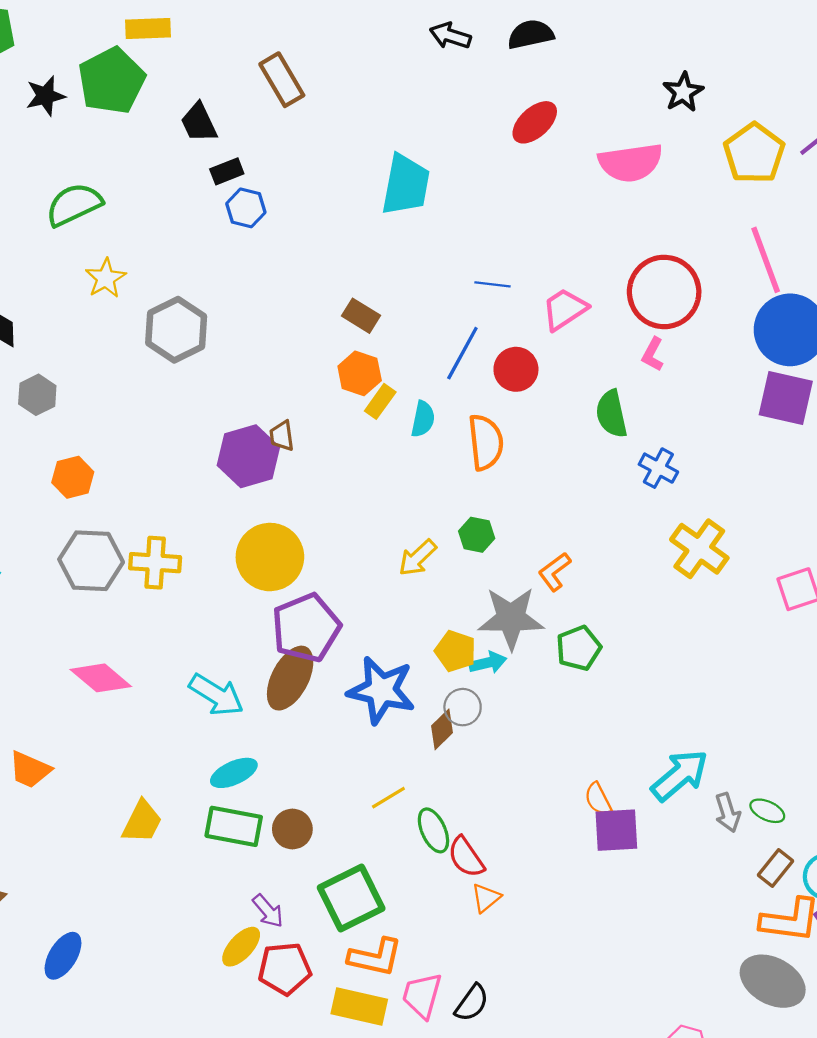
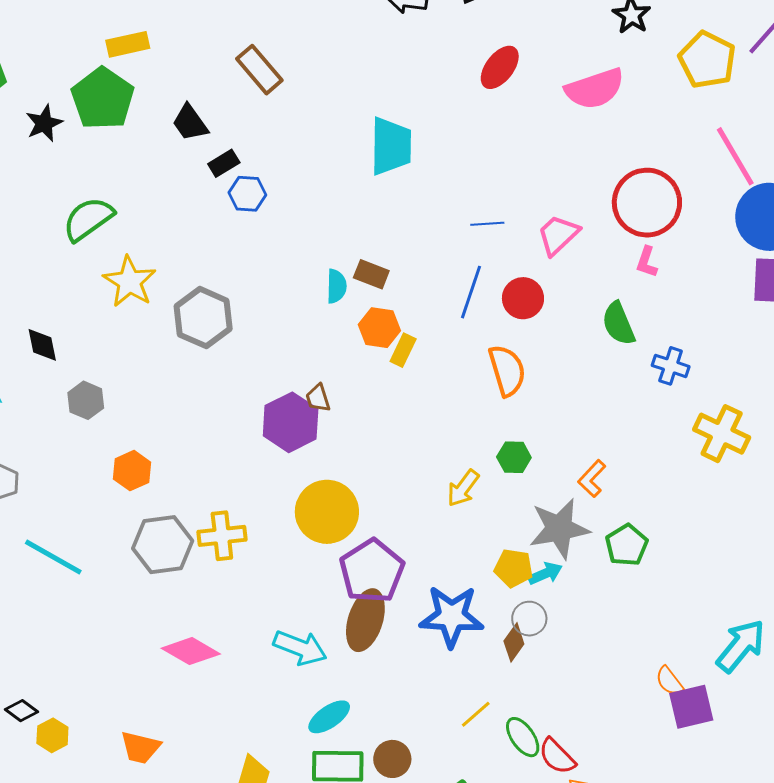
yellow star: (106, 278) -> (130, 282), size x1.4
cyan semicircle: (423, 419) -> (336, 286), moved

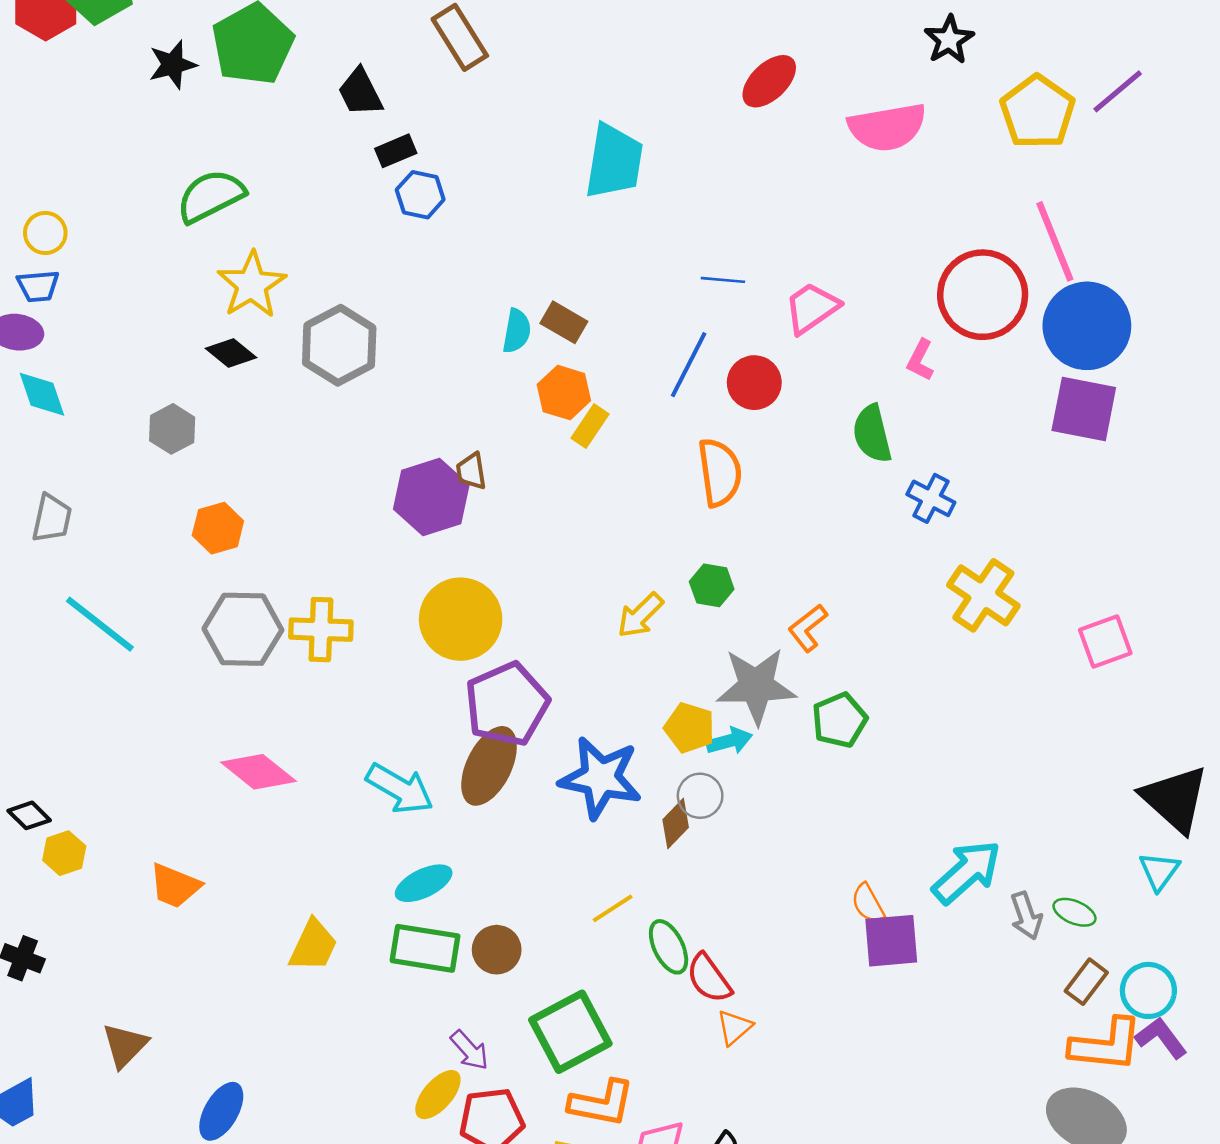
red circle: (647, 203) -> (983, 295), moved
black diamond: (42, 345) -> (231, 353), moved, turned -48

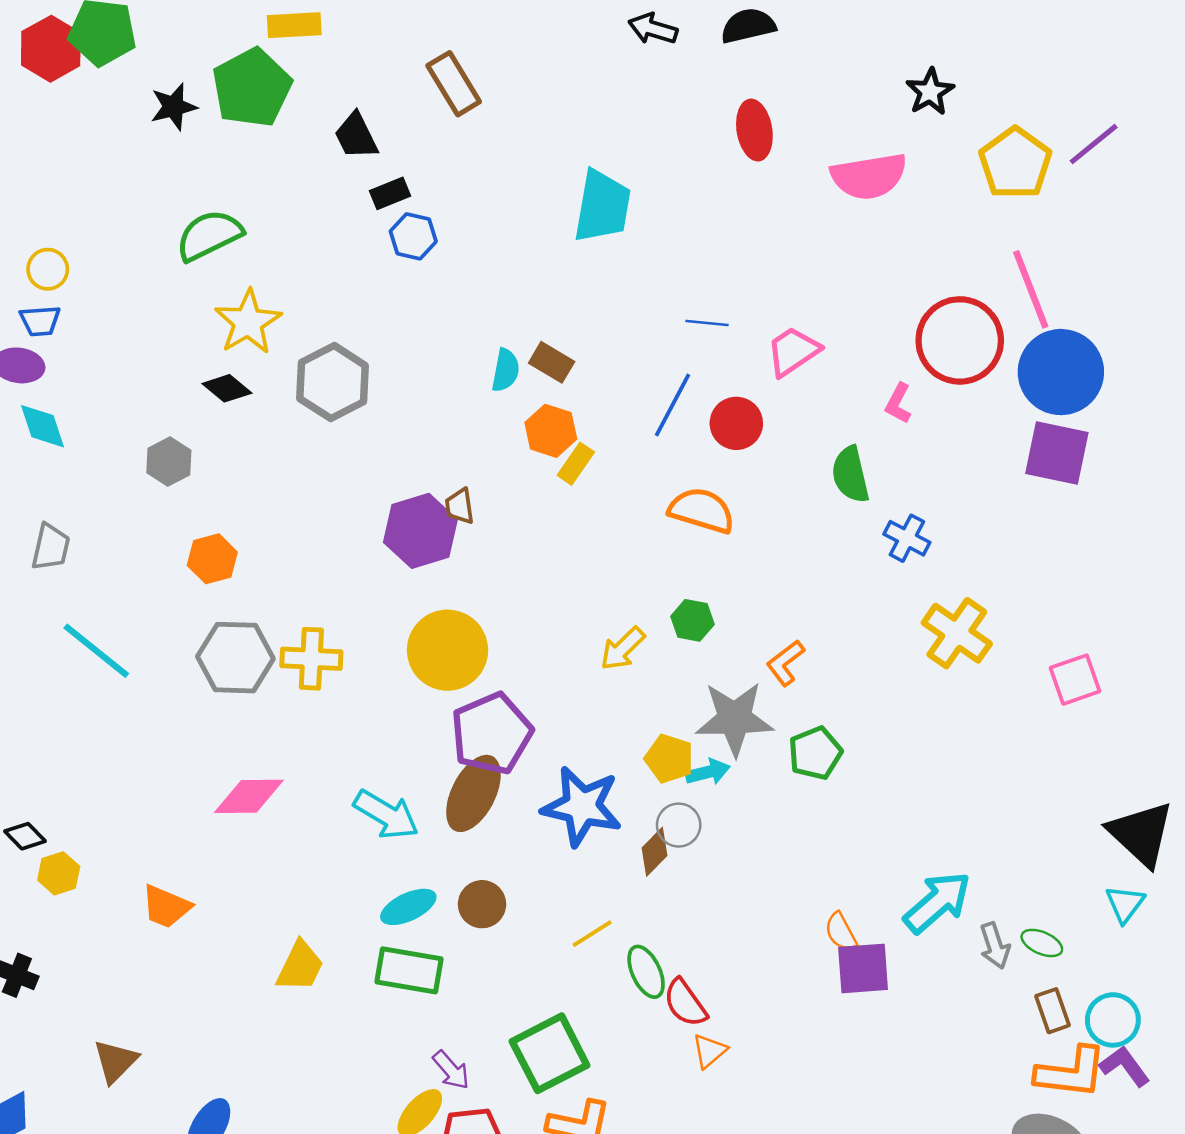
red ellipse: (769, 81) -> (754, 130), turned -56
orange semicircle: (720, 472) -> (702, 510), turned -66
pink diamond: (258, 772) -> (249, 796), turned -40
brown circle: (497, 950) -> (482, 904), moved
brown rectangle: (1086, 982) -> (1052, 1011), turned -57

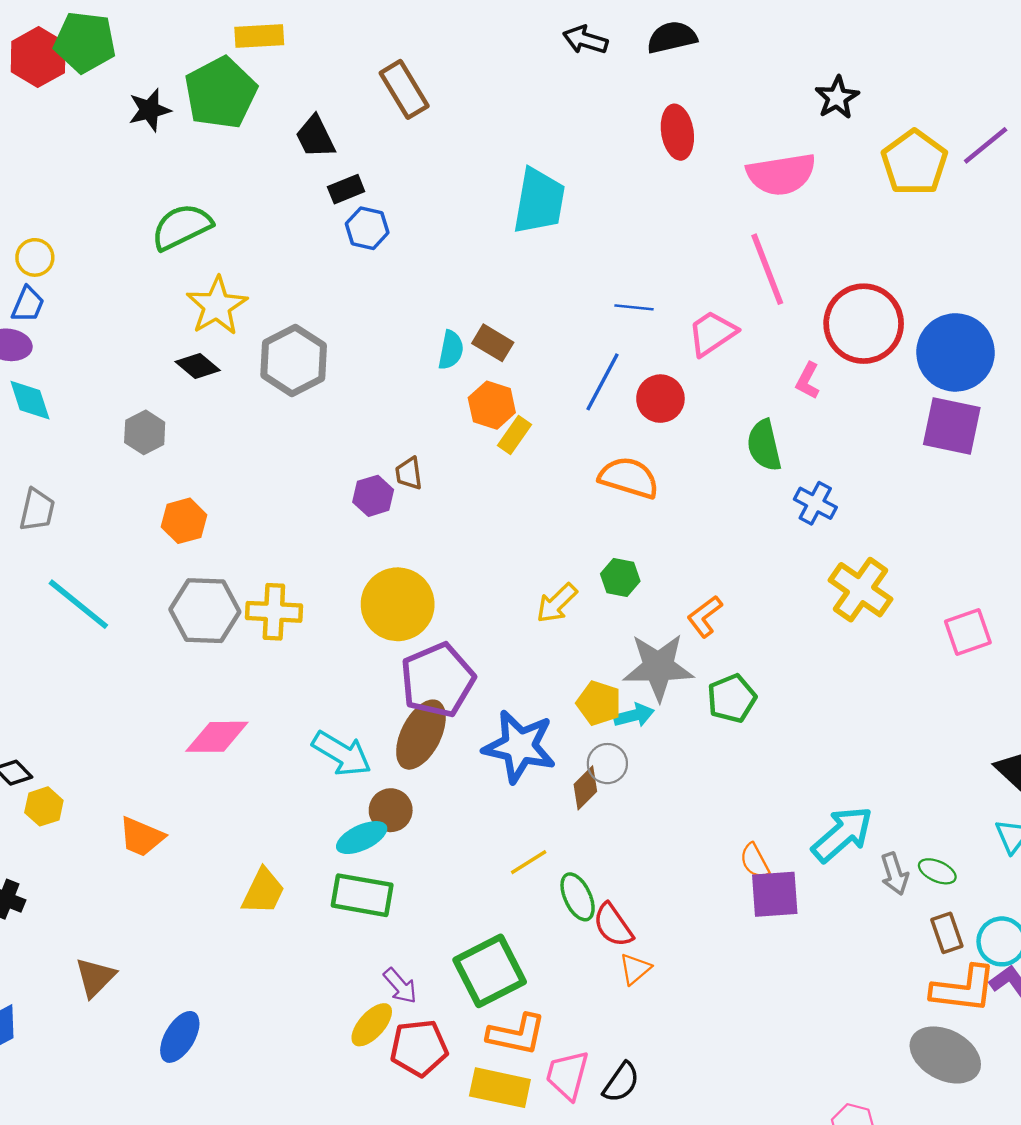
pink line: (1031, 289) -> (767, 269), moved
blue trapezoid: (40, 321) -> (28, 304), turned -63
purple hexagon: (420, 531) -> (373, 496), size x0.6
brown circle: (482, 904) -> (391, 810), moved

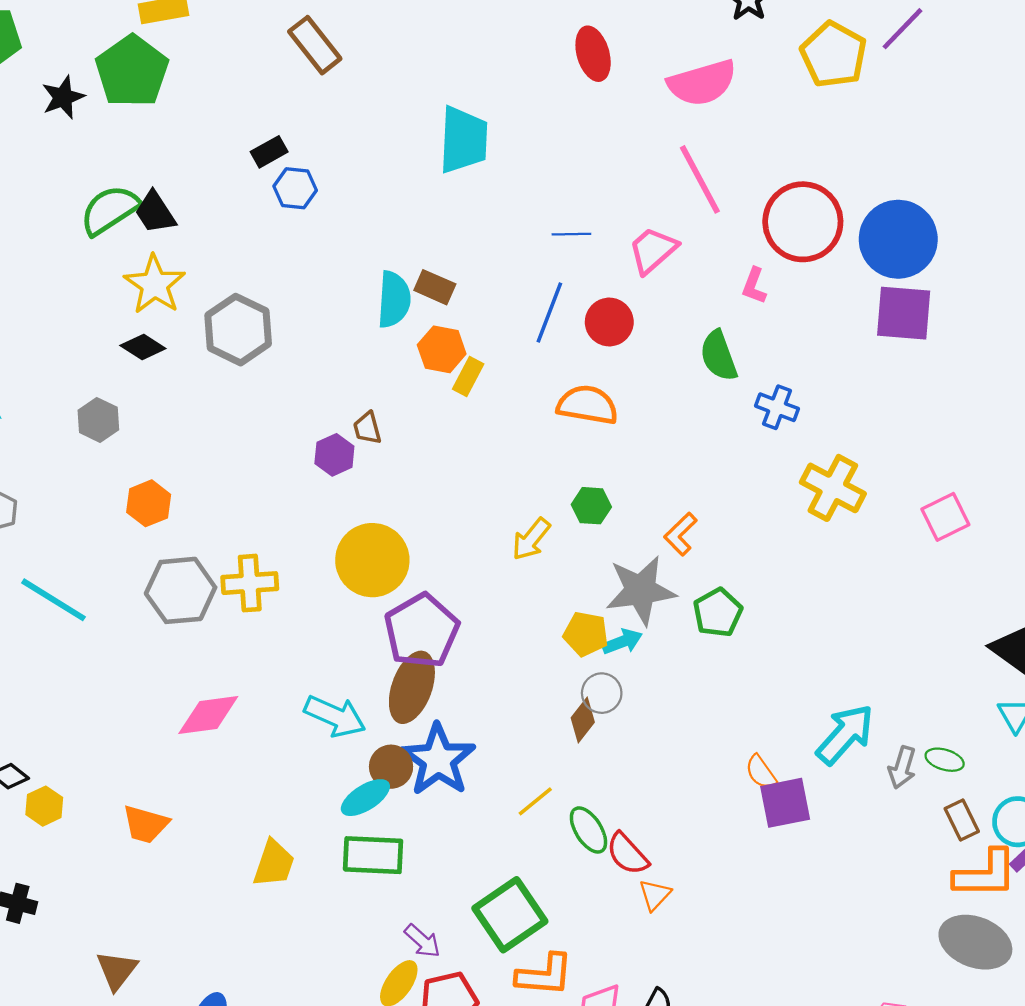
black trapezoid: (315, 137) -> (155, 212), moved
cyan semicircle: (451, 350) -> (394, 299), size x1.4
blue star: (519, 746) -> (438, 760), moved, turned 30
gray arrow: (895, 874) -> (902, 767), turned 42

